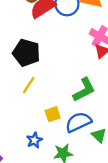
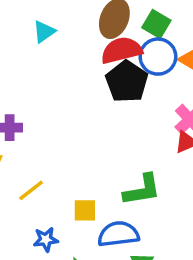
black pentagon: (26, 53) -> (127, 82), moved
yellow line: (29, 85) -> (31, 190), moved

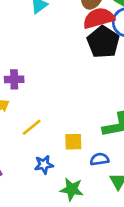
blue semicircle: (118, 234) -> (99, 159), size x0.6

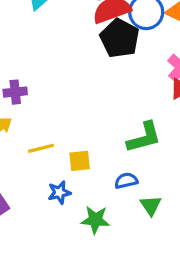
yellow line: (32, 127) -> (41, 148), turned 30
yellow square: (73, 142) -> (80, 161), moved

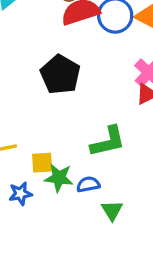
black pentagon: (120, 38) -> (60, 75), moved
green star: (95, 220) -> (59, 178), moved

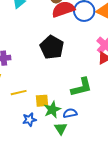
green star: (59, 178) -> (52, 110), turned -30
green triangle: (112, 210) -> (61, 128), moved

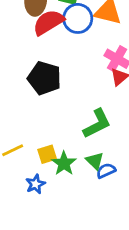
blue semicircle: (70, 113) -> (106, 171), moved
green triangle: (61, 128) -> (95, 161), moved

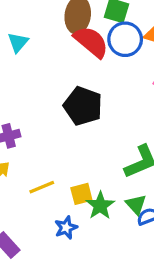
red semicircle: (48, 22) -> (91, 42), turned 68

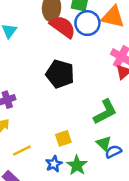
yellow line: (42, 187) -> (22, 151), moved
green star: (100, 206) -> (77, 165), moved

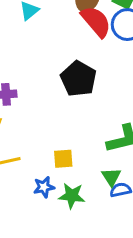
green star: (77, 165) -> (72, 196), turned 30

